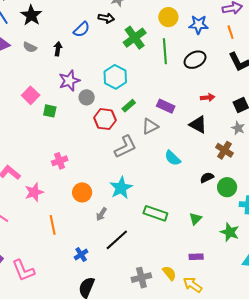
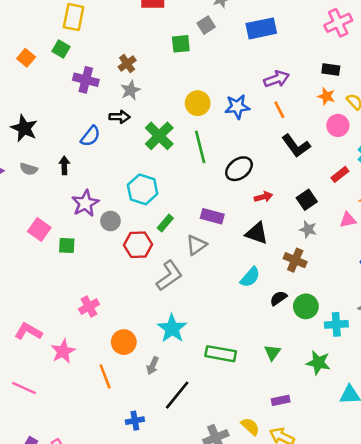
black ellipse: (195, 60) -> (239, 169), moved
cyan semicircle: (173, 158) -> (250, 277), moved, turned -84
orange line: (53, 225) -> (105, 376), moved
blue cross: (81, 254) -> (135, 421), turned 32

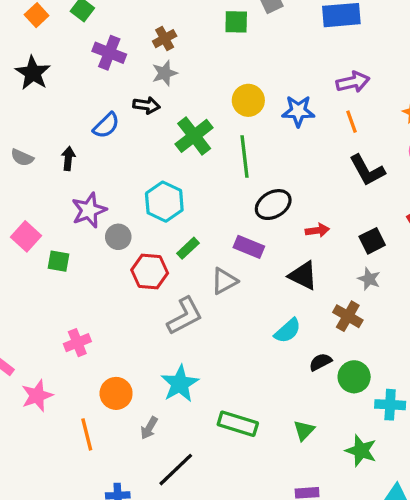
black star: (24, 128) -> (33, 73), moved
black ellipse: (239, 169) -> (273, 205), moved

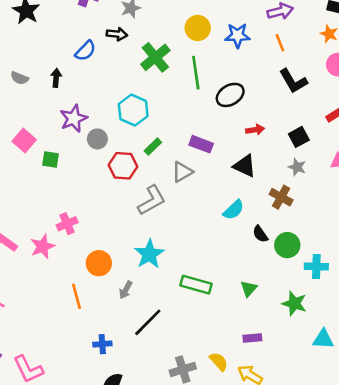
black ellipse: (273, 205) -> (230, 95), moved
black semicircle: (320, 362) -> (260, 234), turned -96
pink star: (37, 396) -> (43, 246), moved

